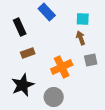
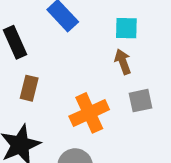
brown rectangle: (28, 53) -> (29, 88), turned -56

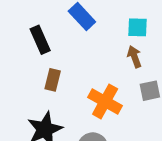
orange cross: (89, 113) -> (105, 102), turned -36

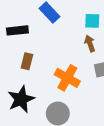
black rectangle: (40, 40) -> (17, 30), turned -72

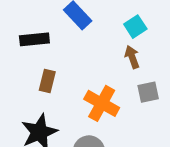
cyan square: (92, 21) -> (135, 27), turned -35

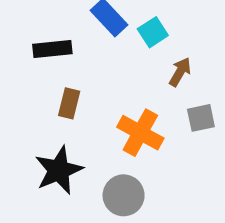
cyan square: (135, 27) -> (153, 32), moved
brown arrow: (132, 57) -> (180, 72), turned 50

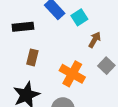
gray square: (201, 118) -> (106, 66), turned -35

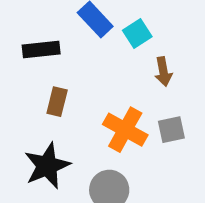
brown arrow: (95, 40) -> (163, 72), turned 140
gray square: (106, 66) -> (171, 130), moved, turned 35

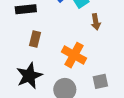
gray square: (171, 130) -> (100, 81), moved

